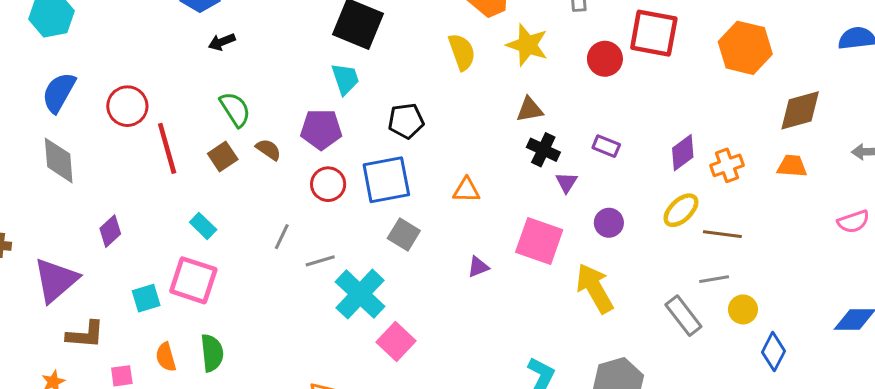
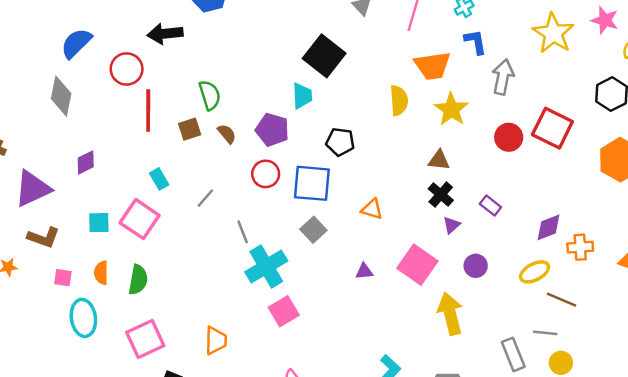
black arrow: (222, 42) -> (165, 34), moved, size x1.6
gray line: (282, 237) -> (205, 198), moved
gray line: (320, 261) -> (243, 232), turned 70

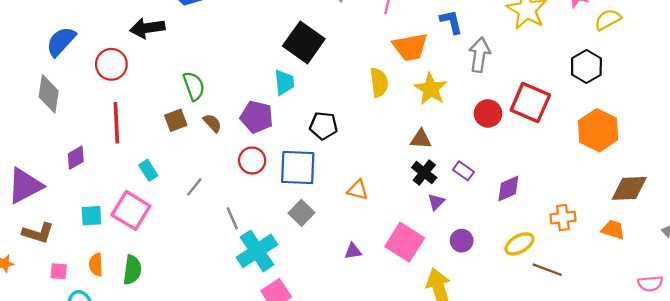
red line: (148, 111) -> (116, 123), moved
purple rectangle: (490, 206) -> (463, 171), moved
purple diamond: (549, 227) -> (508, 189), moved

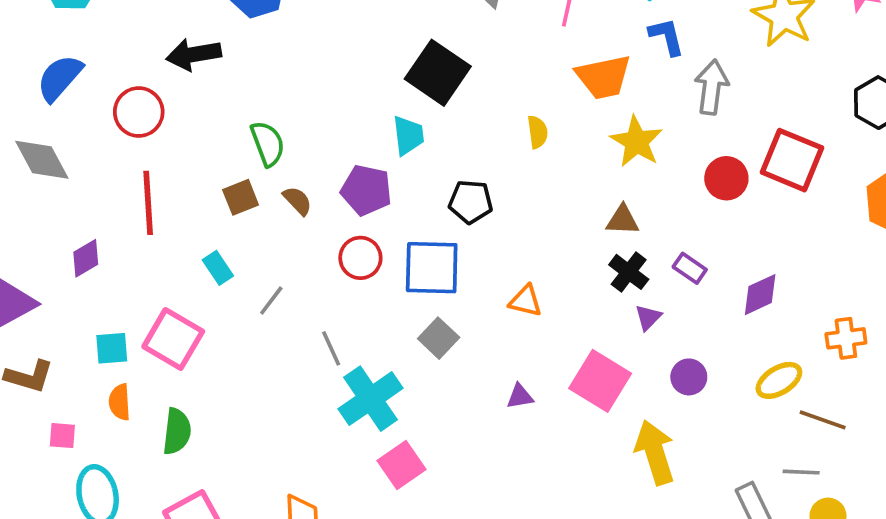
yellow semicircle: (379, 83) -> (537, 132), moved, size x0.7
gray diamond: (49, 94) -> (42, 160), turned -36
cyan rectangle: (148, 170) -> (218, 268), moved
orange semicircle: (96, 265) -> (120, 402), moved

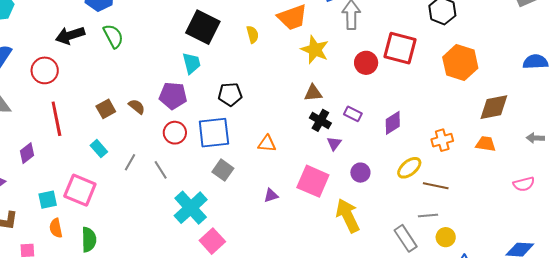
yellow semicircle: (537, 132) -> (253, 34), moved
green semicircle: (268, 144) -> (113, 36), moved
gray line: (331, 348) -> (161, 170), moved

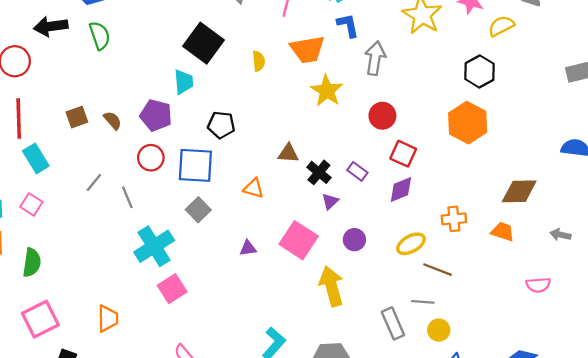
red square: (400, 48) -> (403, 154), moved, size x0.7
orange hexagon: (460, 63) -> (468, 123), moved
brown triangle: (313, 93) -> (288, 153), moved
cyan rectangle: (99, 149) -> (36, 158), moved, size x1.4
pink square: (80, 190) -> (31, 204), size x0.6

